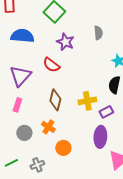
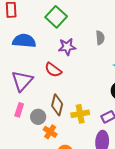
purple star: (65, 42) -> (67, 47), turned -30
yellow cross: (87, 101) -> (80, 114), moved
gray circle: (24, 133) -> (38, 117), moved

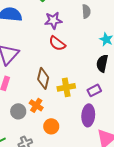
red semicircle: (53, 70) -> (57, 43), moved
gray circle: (38, 117) -> (18, 111), moved

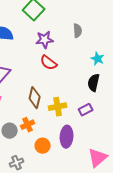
orange cross: (36, 105) -> (28, 125), turned 32
purple ellipse: (88, 115) -> (67, 137), moved

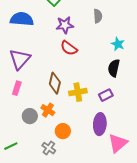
orange cross: (28, 125) -> (48, 110), turned -32
purple ellipse: (67, 137) -> (100, 124), moved
gray cross: (17, 163) -> (49, 148), moved, turned -32

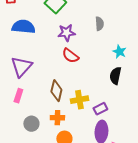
purple rectangle: (106, 95) -> (100, 109), moved
orange cross: (48, 110) -> (57, 118), moved, turned -32

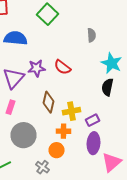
purple star: (66, 33) -> (36, 68), moved
cyan star: (119, 52) -> (112, 63), size x1.5
orange cross: (57, 118) -> (64, 131), moved
gray circle: (31, 124) -> (24, 135), size x1.6

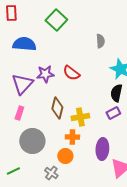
purple rectangle: (92, 120) -> (113, 113), moved

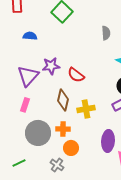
blue semicircle: (24, 44) -> (30, 36), size x0.6
red semicircle: (71, 73) -> (76, 75), moved
orange cross: (72, 137) -> (63, 129), moved

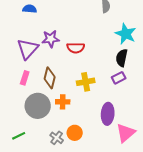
red semicircle: (76, 75) -> (76, 48), turned -36
brown diamond: (63, 100) -> (50, 78), moved
orange circle: (71, 148) -> (75, 133), moved

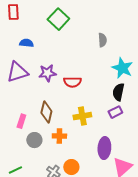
purple triangle: (28, 49) -> (17, 72), moved, turned 30
pink rectangle: (25, 78) -> (21, 121), moved
gray circle: (38, 106) -> (34, 140), size x0.6

